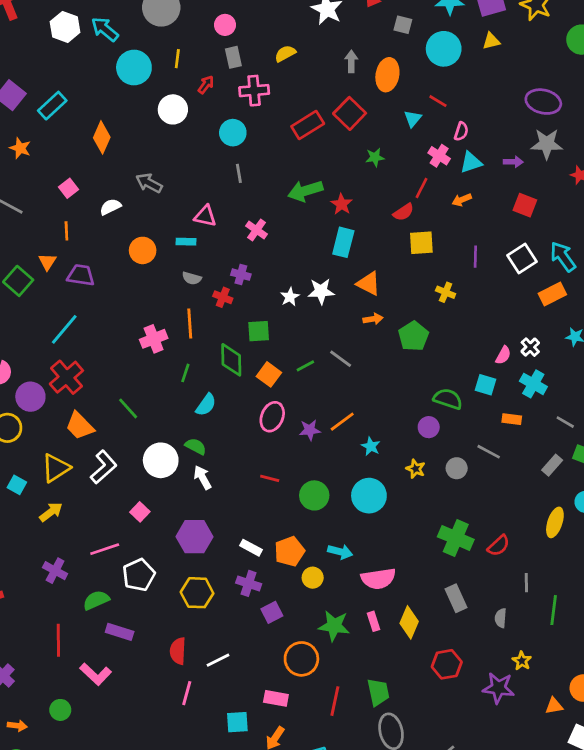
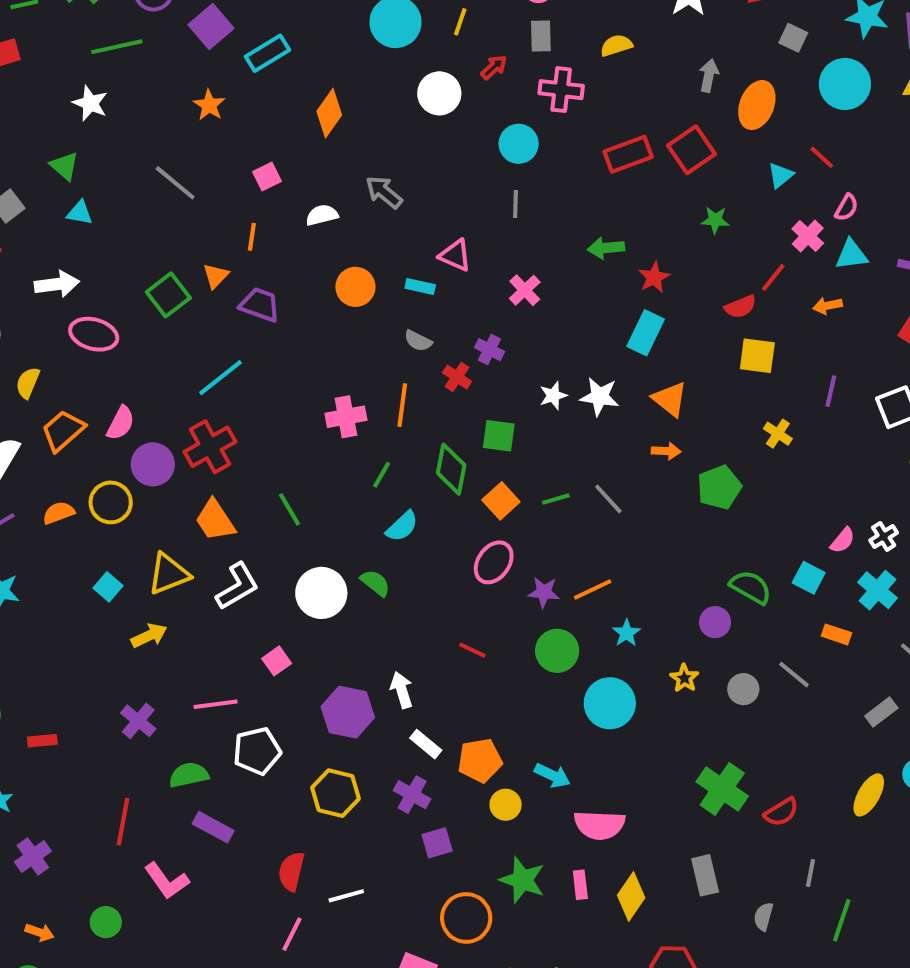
green arrow: (305, 191) -> (606, 248), size x0.7
white arrow: (203, 477) -> (402, 690), moved
green circle: (314, 495) -> (557, 651), moved

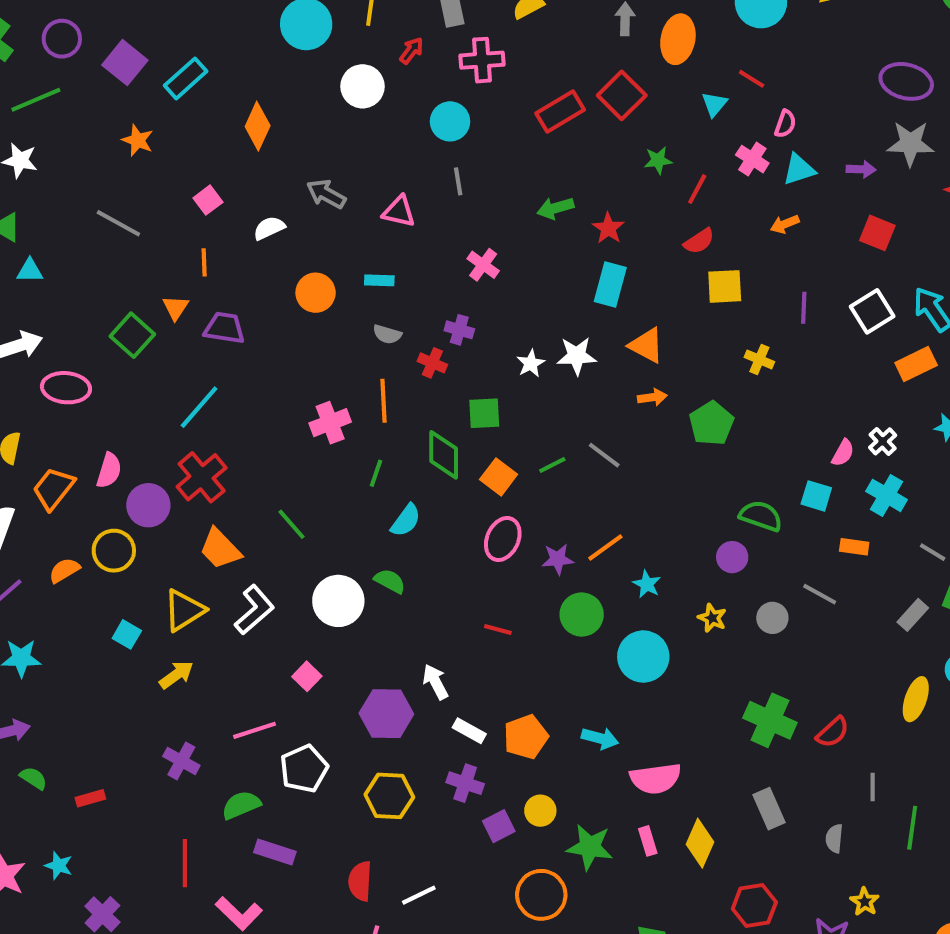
pink triangle: (455, 255) -> (399, 211), moved
red line: (773, 277) -> (697, 189), moved
yellow circle: (506, 805) -> (540, 811), moved

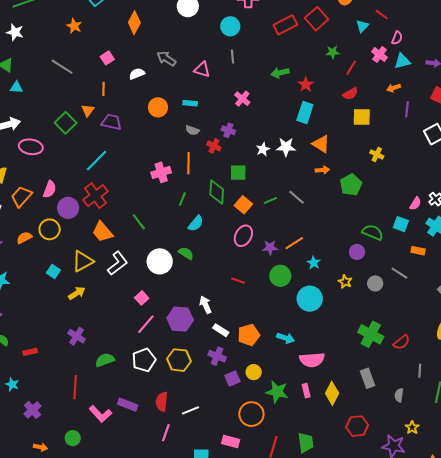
purple line: (804, 308) -> (407, 109), moved
pink line: (255, 730) -> (146, 324), moved, turned -35
white pentagon: (304, 769) -> (144, 360), moved
purple rectangle: (275, 852) -> (128, 405), moved

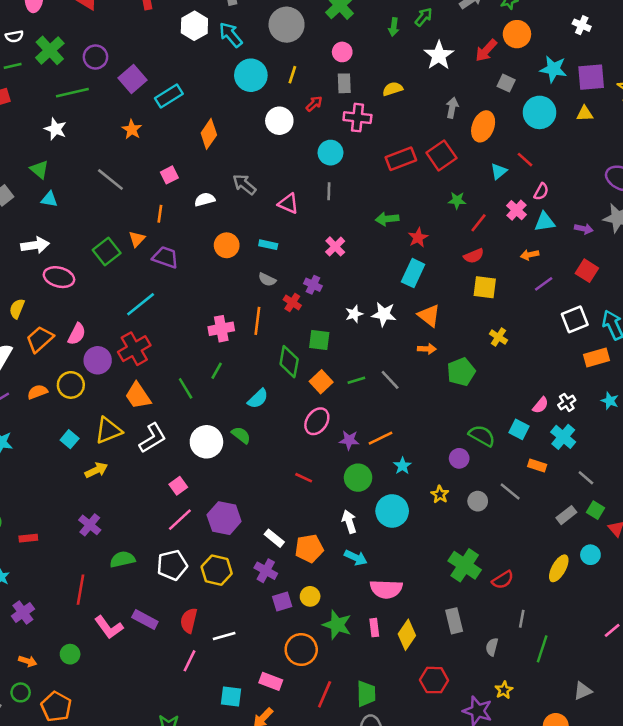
purple line: (407, 109) -> (544, 284), turned 42
green line: (182, 199) -> (217, 371), moved
white arrow: (205, 305) -> (349, 522), moved

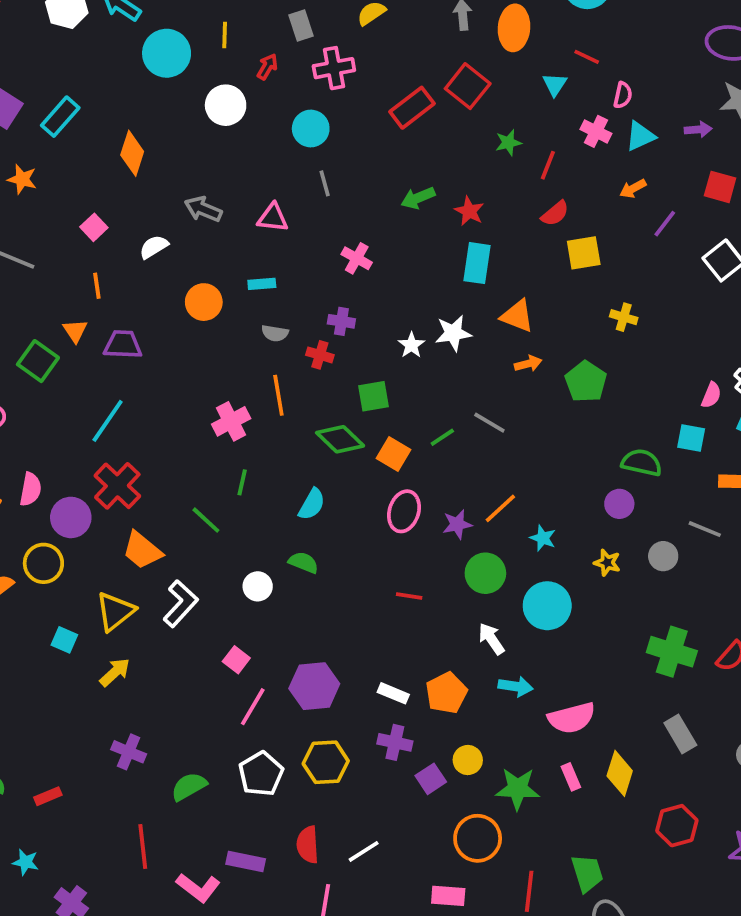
green diamond: (289, 362) -> (340, 439), turned -40
white circle: (206, 442) -> (258, 586), size x0.6

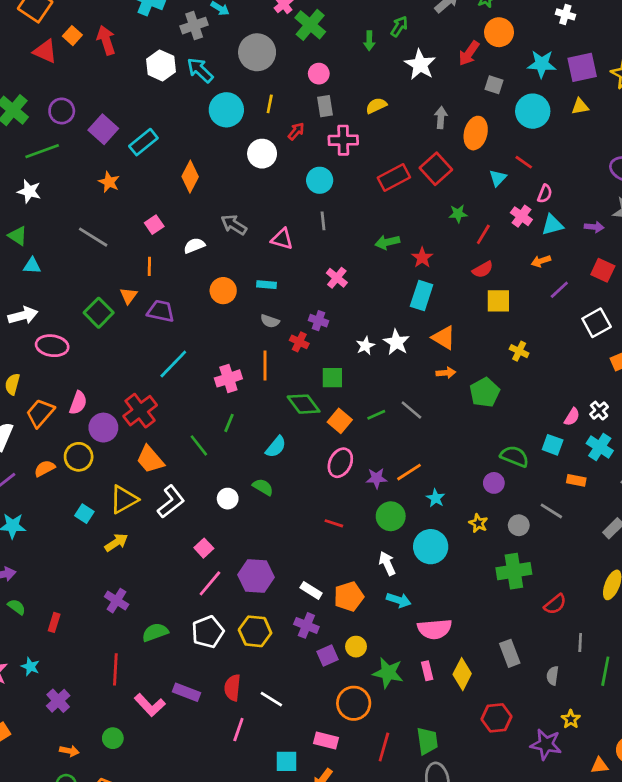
white star: (453, 333) -> (396, 342), turned 30
cyan line: (108, 421) -> (173, 364), moved
green cross: (672, 652) -> (514, 571), moved, turned -36
red rectangle: (48, 796) -> (54, 622), turned -60
white line: (364, 851) -> (271, 699), turned 55

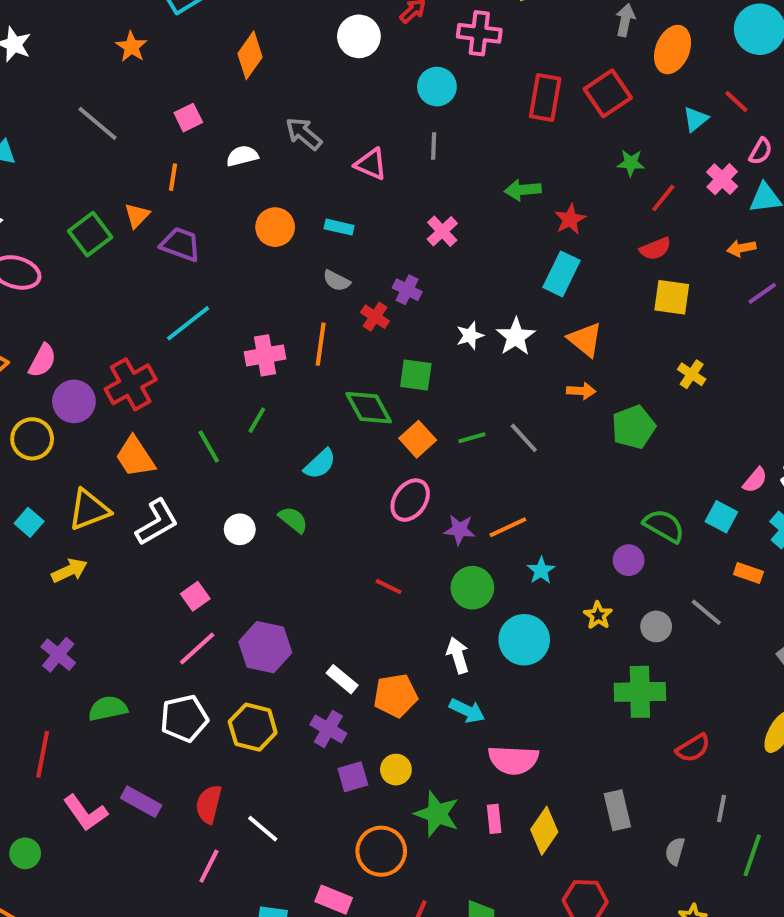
red rectangle: (394, 178) -> (545, 98), turned -60

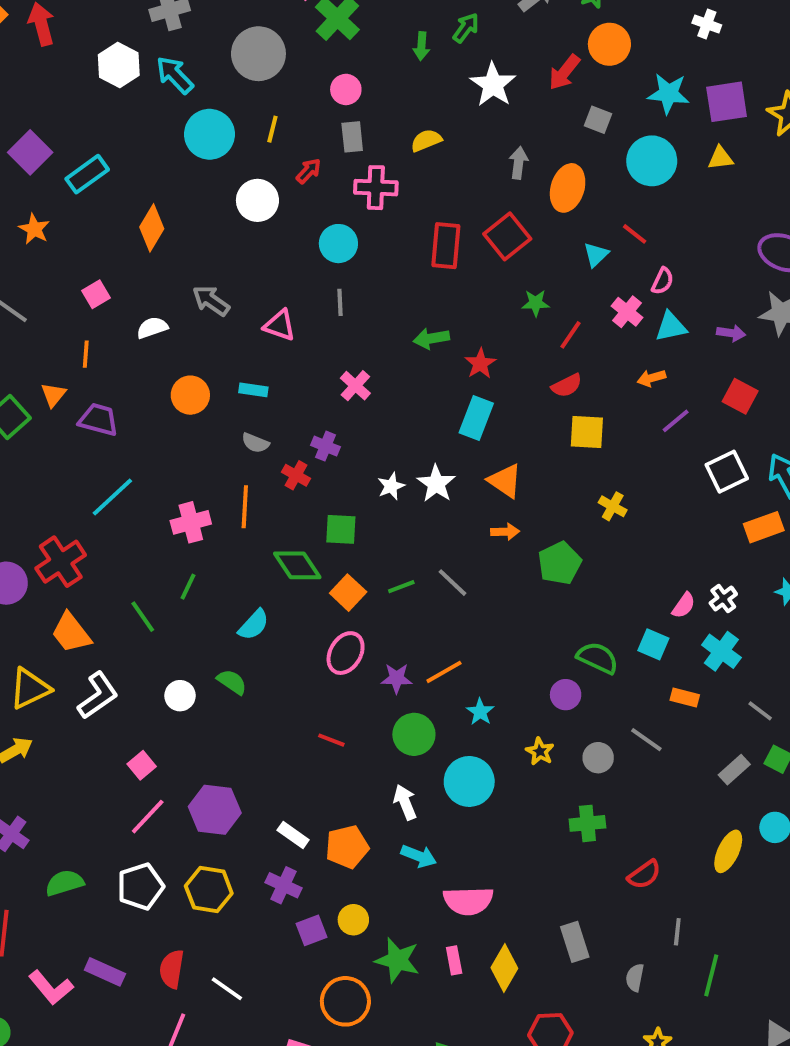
green cross: (640, 692) -> (587, 823), size x0.7

